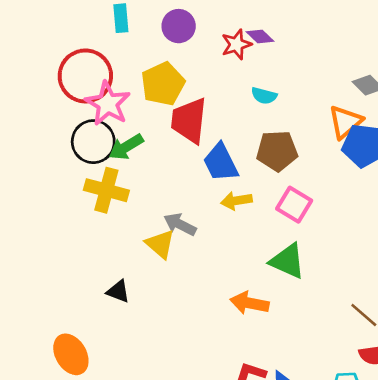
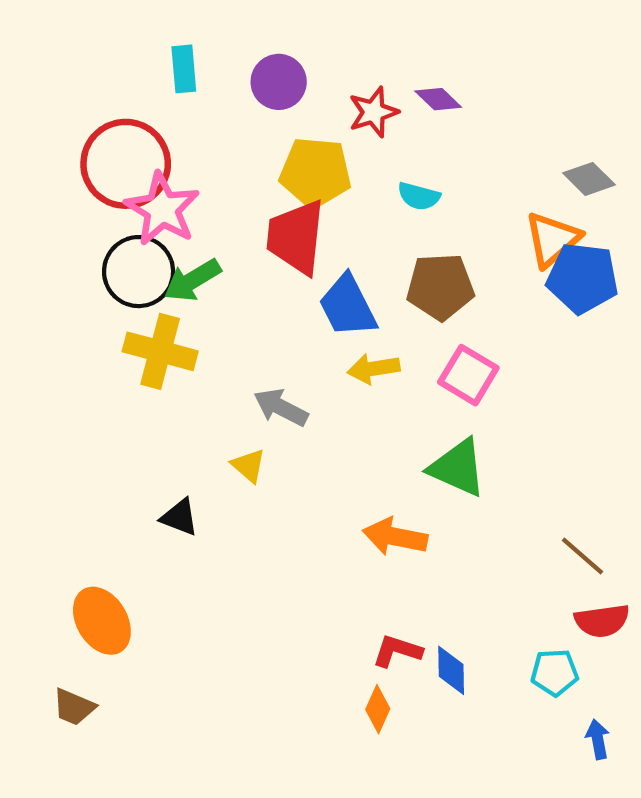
purple diamond: (260, 37) -> (438, 99), moved
yellow pentagon: (163, 84) -> (315, 172), moved, turned 30
yellow triangle: (160, 244) -> (248, 466), moved, size x0.7

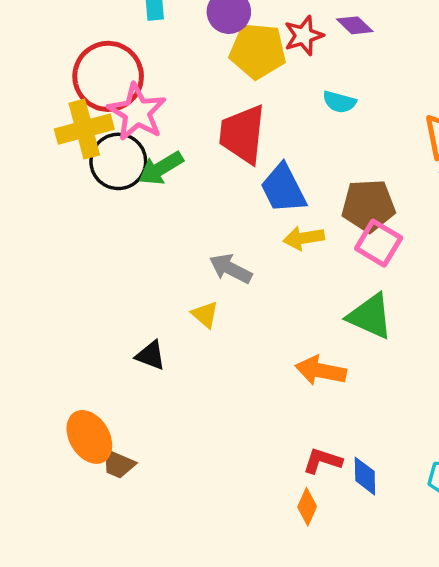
yellow pentagon: (315, 172) -> (258, 51), moved
brown pentagon: (440, 287) -> (368, 206), moved
yellow cross: (160, 351) -> (84, 129), moved, turned -30
brown trapezoid: (74, 707) -> (118, 464), moved

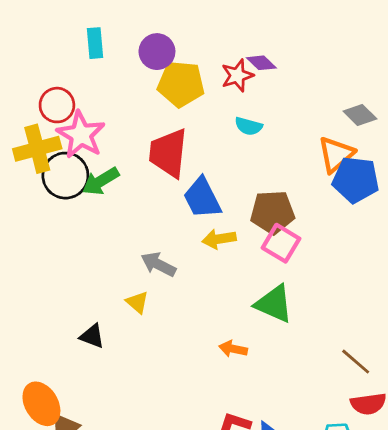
red star: (304, 36) -> (237, 75), moved
red circle: (108, 76) -> (57, 105), size x0.6
orange arrow: (321, 371) -> (233, 349), size x0.7

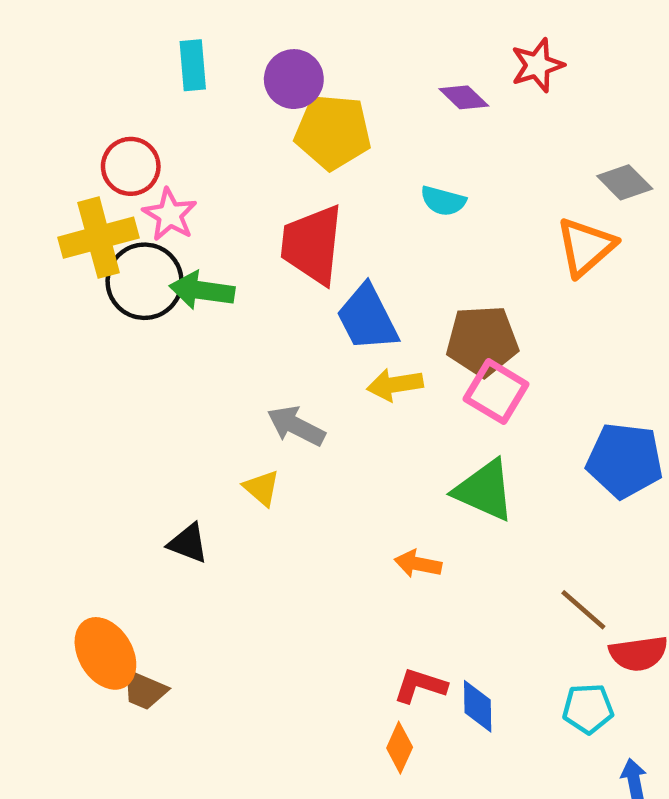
red star: (237, 75) -> (537, 65), moved
pink star: (81, 135) -> (170, 215), size x0.7
blue pentagon: (356, 180) -> (625, 460), moved
green arrow: (101, 181) -> (202, 290), turned 39
brown line: (356, 362) -> (583, 610), moved

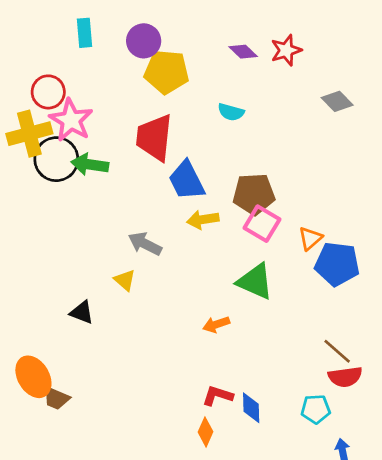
red star: (537, 65) -> (286, 50), moved
pink star: (170, 215) -> (71, 120), size x1.4
orange triangle: (586, 247) -> (310, 238), moved, size x0.7
orange arrow: (418, 564) -> (216, 324), turned -30
brown line: (583, 610) -> (337, 351), moved

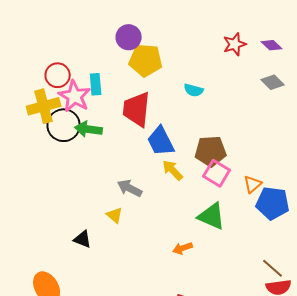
cyan rectangle: (85, 33) -> (96, 84), moved
purple diamond: (243, 52) -> (272, 45), moved
yellow arrow: (203, 220) -> (173, 170), turned 55

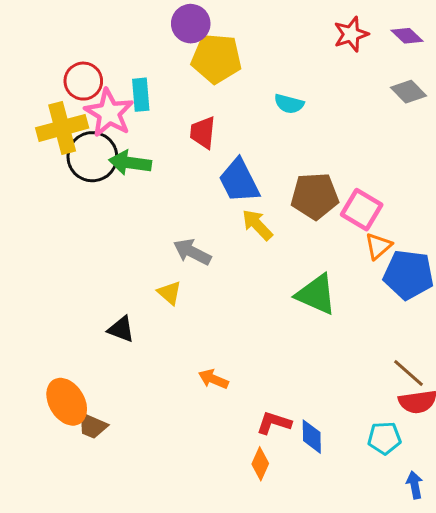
red trapezoid: (137, 109) -> (203, 133), size x0.6
pink square: (217, 173) -> (362, 210), moved
orange arrow: (183, 248) -> (213, 379), moved, turned 42

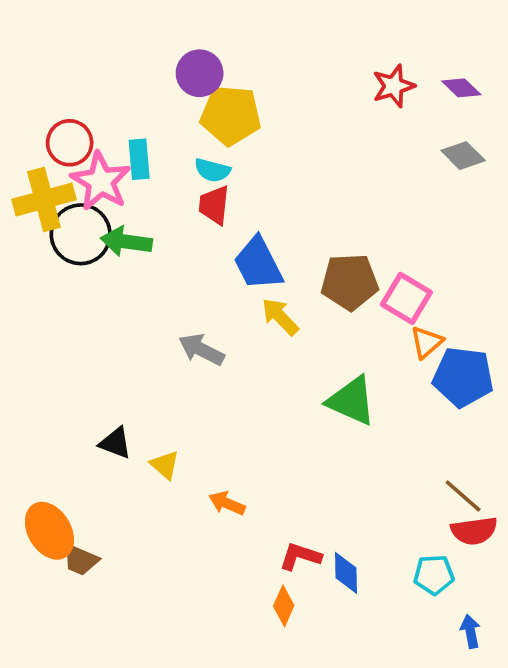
cyan semicircle: (289, 104) -> (212, 170), moved
yellow triangle: (170, 293) -> (165, 465), moved

